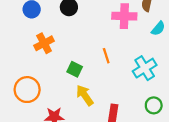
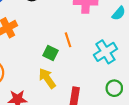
green square: (75, 69) -> (50, 53), moved

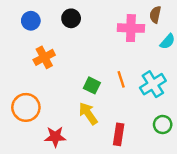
orange line: (68, 40) -> (121, 79), moved

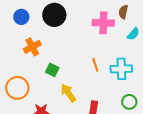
black circle: (71, 18) -> (54, 15), size x1.5
cyan cross: (153, 84) -> (121, 69), turned 30
green square: (92, 85) -> (52, 70), moved

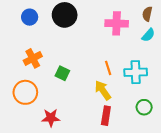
brown semicircle: (123, 12) -> (147, 14), moved
orange cross: (32, 47) -> (33, 58), moved
yellow arrow: (68, 93) -> (103, 90), moved

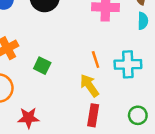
cyan semicircle: (148, 35) -> (143, 21), turned -40
green circle: (144, 107) -> (138, 115), moved

